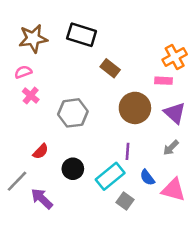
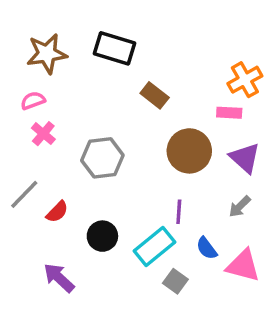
gray line: (17, 181) -> (24, 194), moved

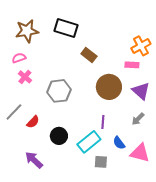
gray square: (175, 281) -> (101, 162), turned -32

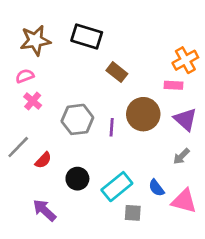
purple line: (103, 122) -> (112, 127), moved

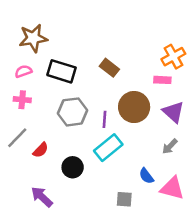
black rectangle: (87, 36) -> (61, 71), moved
pink cross: (33, 101) -> (22, 100), moved, turned -35
cyan rectangle: (117, 187) -> (108, 148), moved

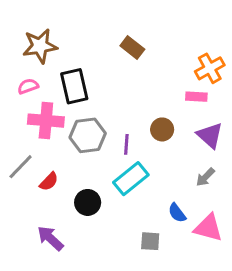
brown rectangle: (109, 68) -> (132, 48), moved
black rectangle: (61, 71) -> (74, 86), turned 60
pink cross: (22, 100) -> (46, 121), moved, size x1.6
brown circle: (134, 107) -> (162, 129), size x0.6

